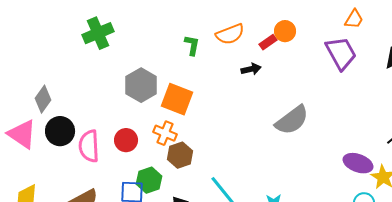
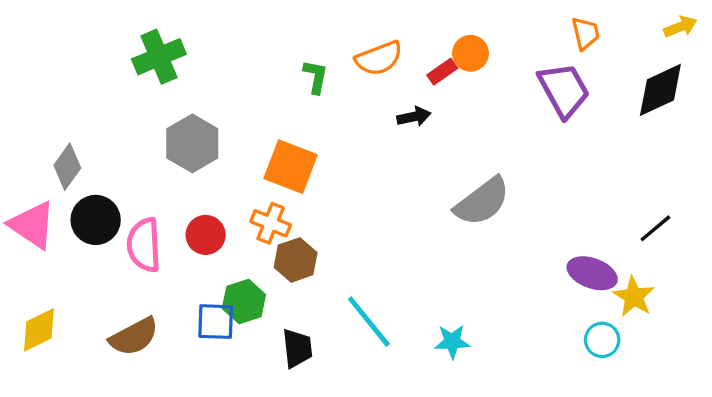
orange trapezoid: (354, 19) -> (585, 33), turned -45
gray hexagon: (141, 85) -> (192, 143), moved

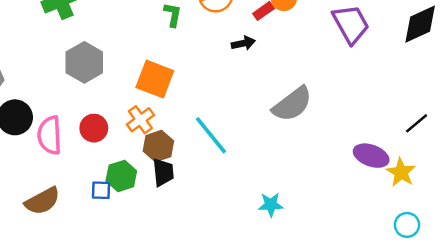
orange cross: (271, 223) -> (140, 120), turned 32
blue square: (216, 322) -> (101, 190), size x0.7
cyan line: (369, 322) -> (211, 135), moved
cyan circle: (602, 340) -> (407, 225), moved
black trapezoid: (297, 348) -> (163, 172), moved

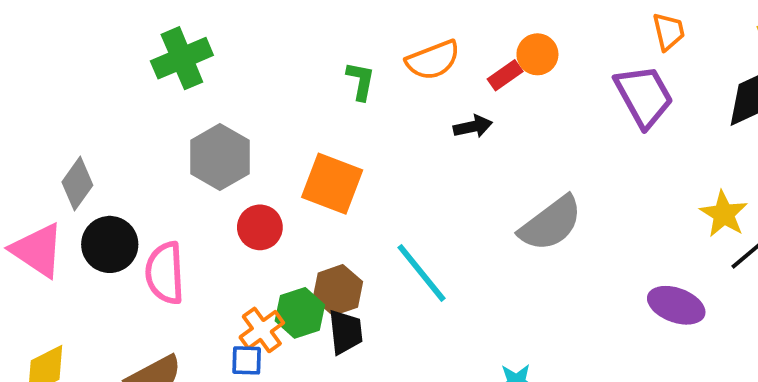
orange cross: (140, 120) -> (262, 330), moved
red circle: (94, 128) -> (260, 227), moved
yellow star: (401, 172) -> (724, 214), moved
green hexagon: (121, 176) -> (300, 313), moved

